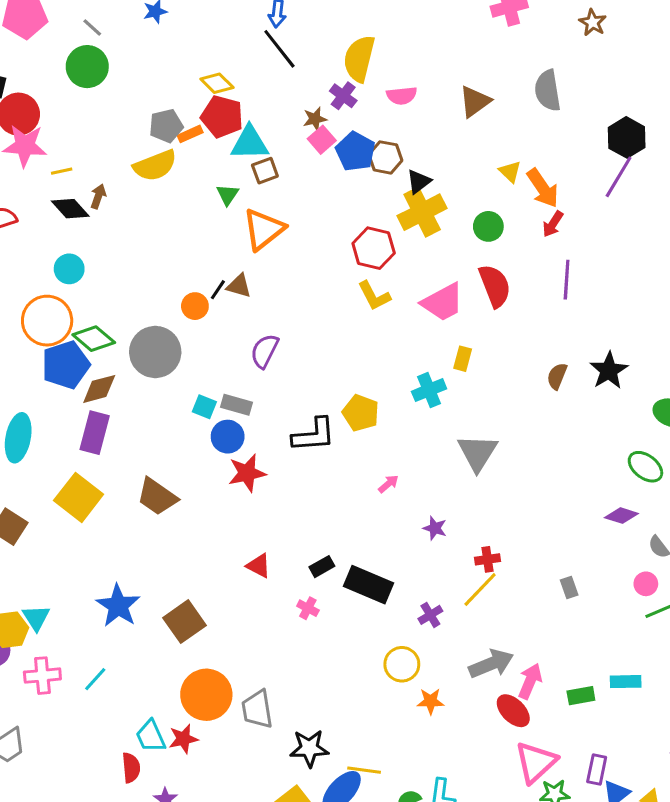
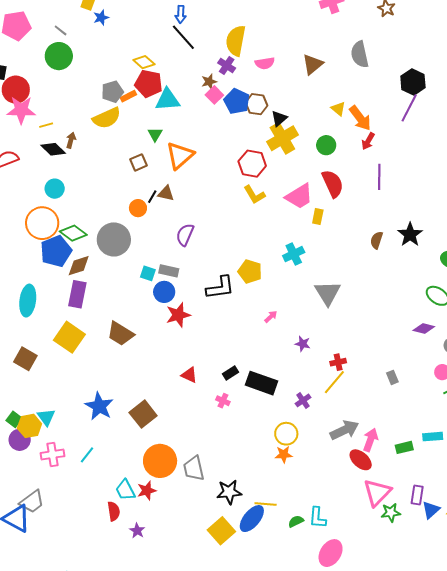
brown square: (265, 171) -> (138, 162), moved
yellow rectangle: (463, 359) -> (318, 217), moved
orange star: (431, 701) -> (284, 454), moved

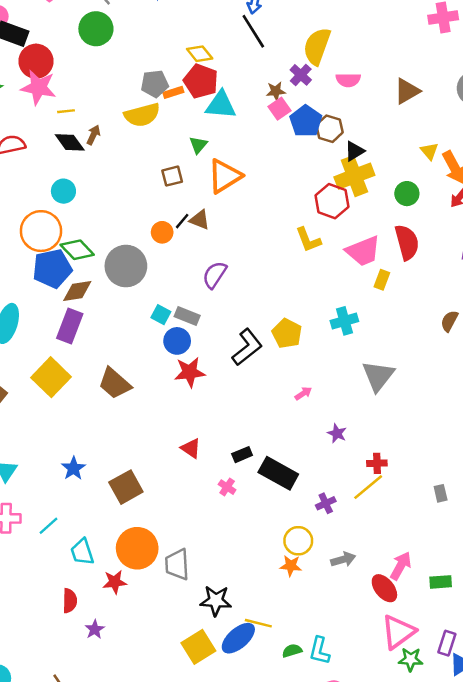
red hexagon: (252, 164) -> (332, 201), moved
black L-shape: (220, 288) -> (247, 347), turned -40
blue star: (99, 406) -> (73, 468), size x0.7
gray arrow: (344, 430) -> (343, 559), moved, size x0.7
cyan trapezoid: (125, 490) -> (82, 552), moved

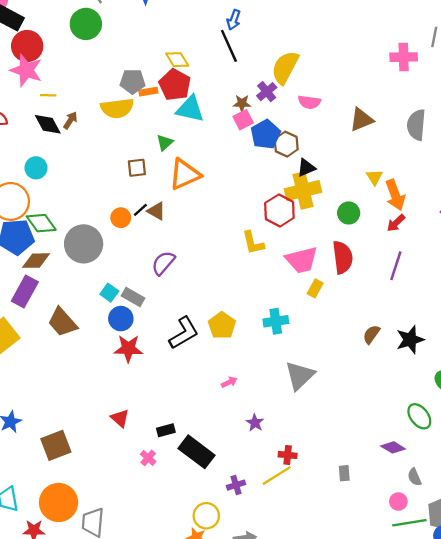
brown trapezoid: (115, 383) -> (62, 322), moved
gray rectangle: (441, 493) -> (344, 473), moved

